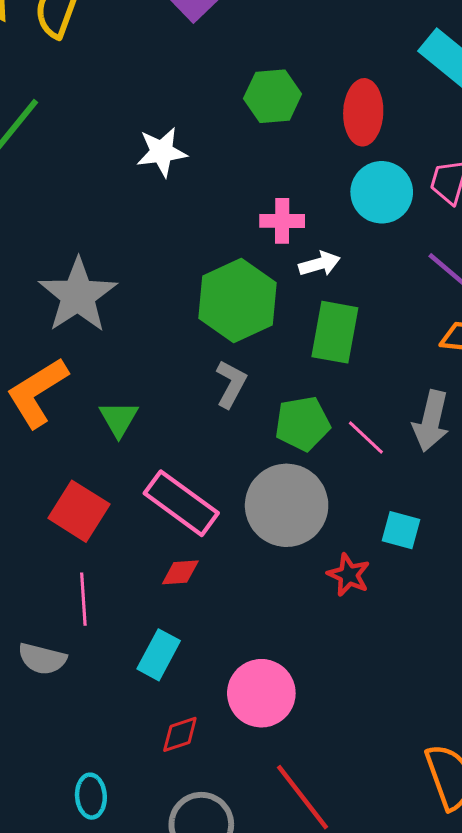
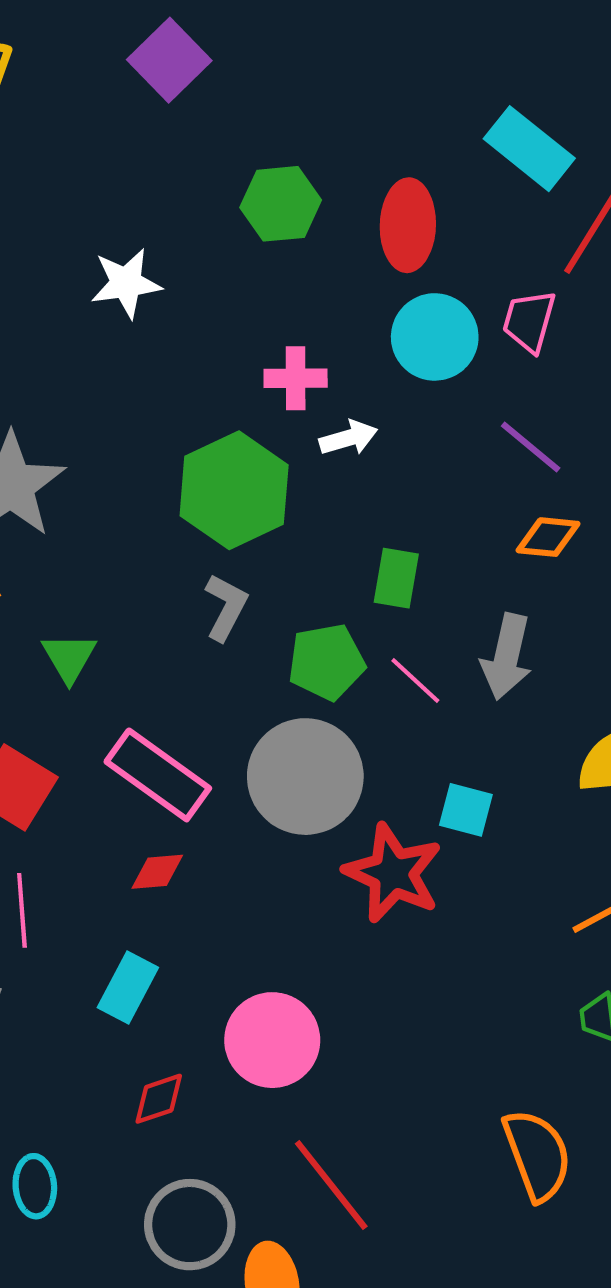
green rectangle: (335, 332) -> (396, 578), moved, size x0.7
red star: (349, 575) -> (393, 873), size x1.6

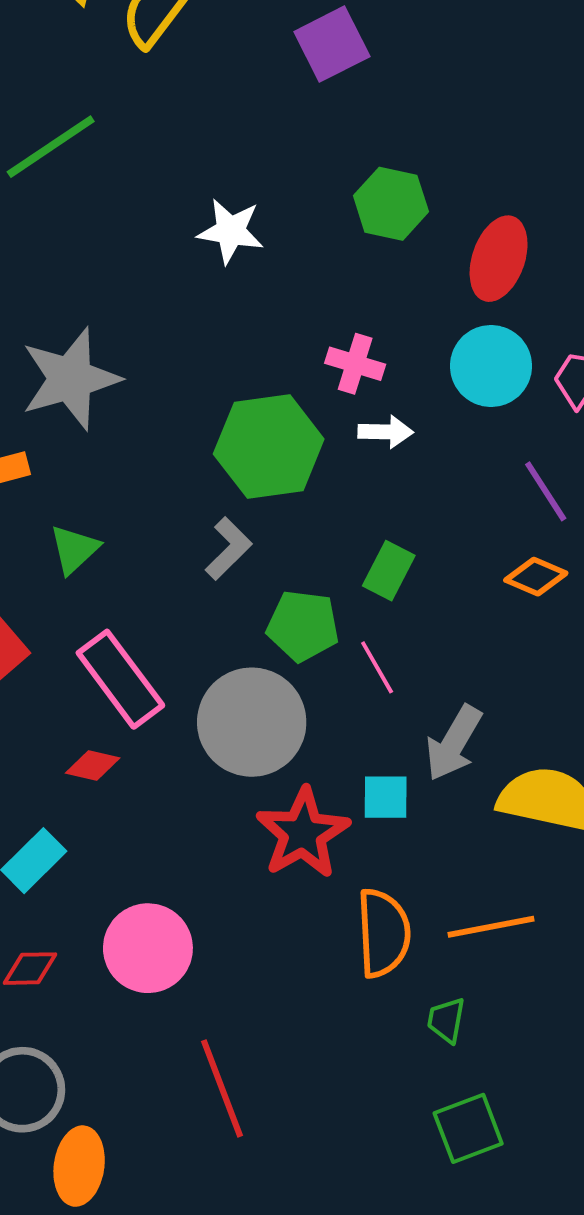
gray arrow: (507, 657) -> (454, 743), moved
cyan square: (466, 810) -> (386, 797), turned -32
orange semicircle: (537, 1155) -> (383, 933), moved
red line: (331, 1185) -> (222, 1088), moved

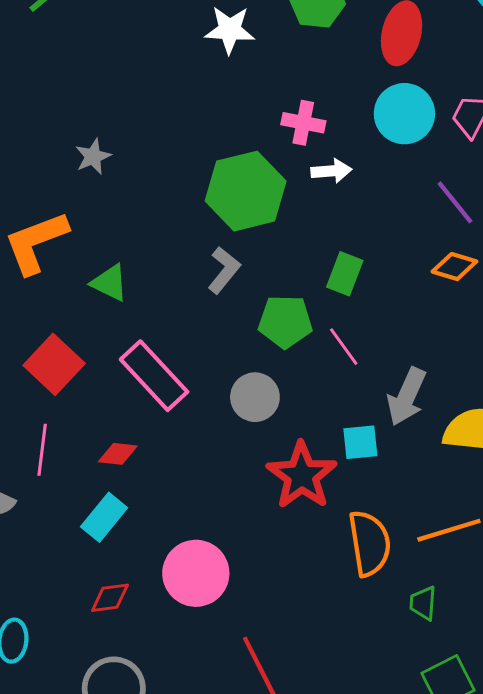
white star: (231, 231) -> (230, 30), moved
gray star: (70, 379) -> (93, 157), size x0.5
green triangle: (74, 549) -> (110, 283), turned -45
gray circle: (252, 722) -> (255, 397), size x0.6
red diamond: (93, 765) -> (118, 454), moved

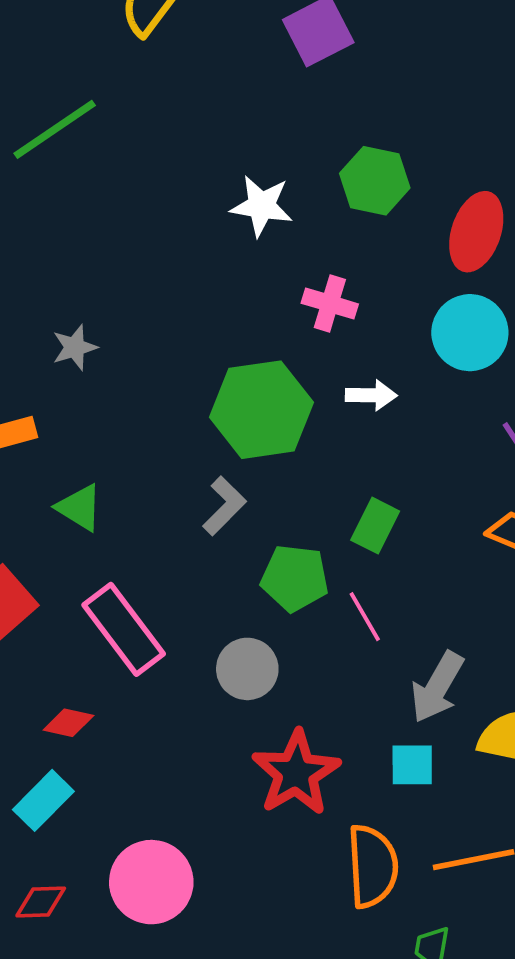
pink cross: (303, 123) -> (330, 304), moved
cyan square: (360, 442) -> (412, 765), moved

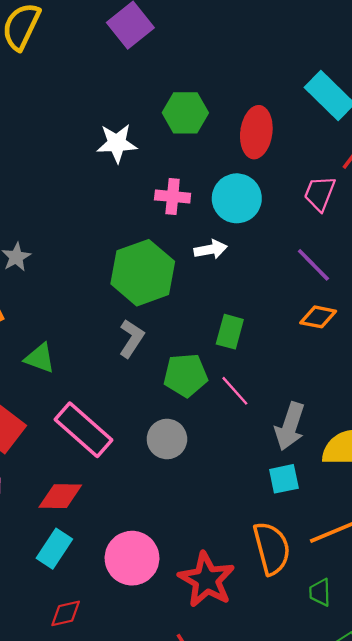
cyan circle: (470, 333) -> (237, 198), moved
red diamond: (68, 723) -> (60, 496), size x1.4
red star: (296, 773) -> (207, 580), moved
pink circle: (151, 882) -> (132, 558), moved

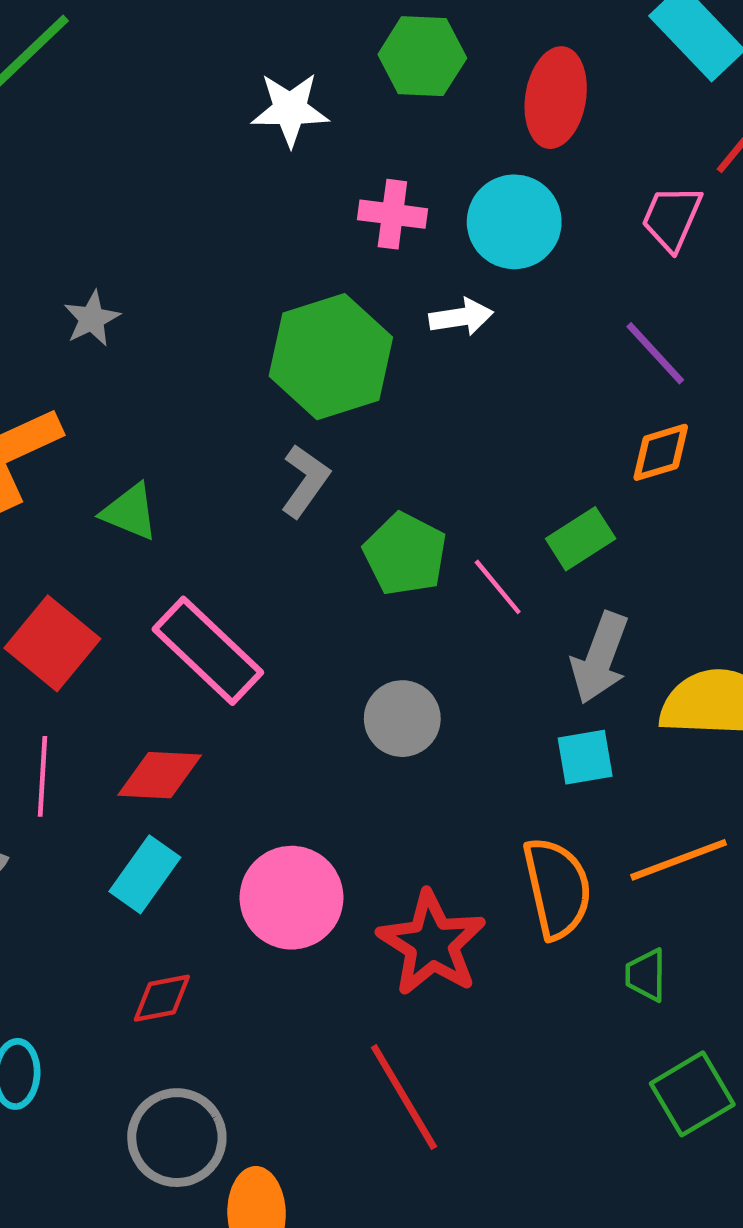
orange diamond: (318, 317) -> (661, 452), turned -30
green rectangle: (230, 332) -> (581, 539), moved, turned 40
green pentagon: (185, 375) -> (405, 554), turned 30
gray circle: (167, 439) -> (402, 719), moved

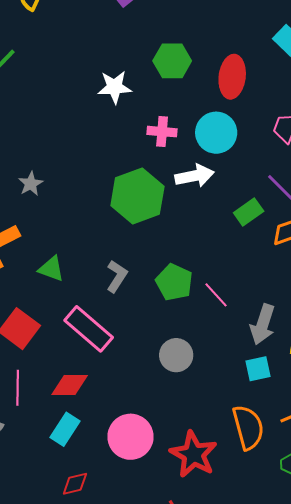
white arrow: (461, 317) -> (194, 176), size x1.4
gray L-shape: (305, 481) -> (117, 276), moved
green rectangle: (581, 539) -> (249, 212), moved

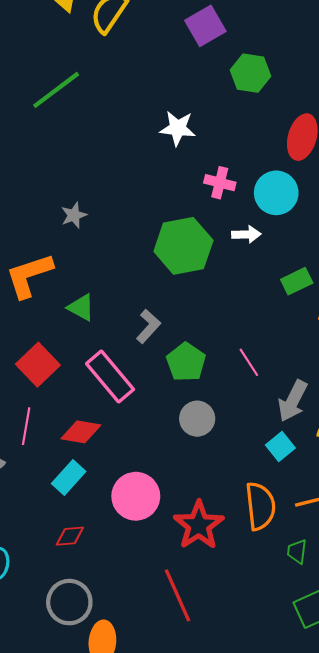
green hexagon: (172, 61) -> (250, 73), moved
white arrow: (194, 176) -> (246, 234), size x0.7
green pentagon: (174, 282) -> (186, 362), moved
cyan square: (258, 369) -> (280, 447), turned -36

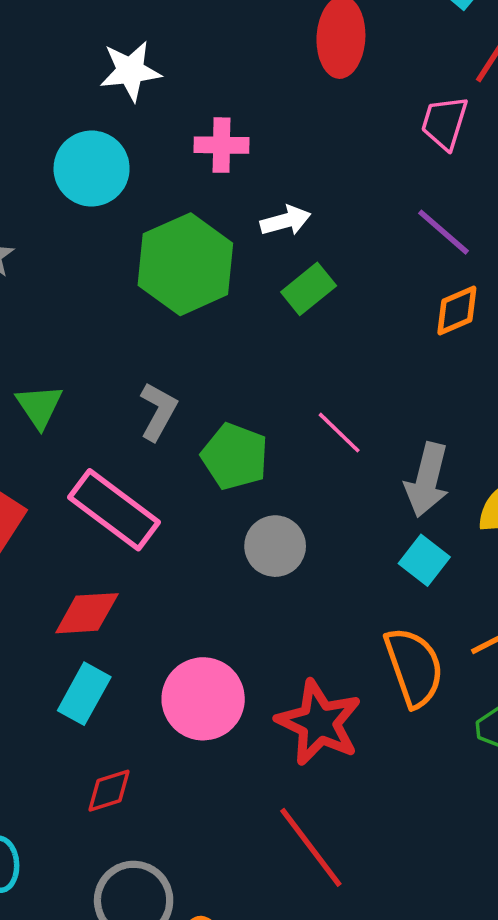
cyan circle: (276, 193) -> (92, 169), moved
green rectangle: (297, 281) -> (309, 289), moved
green triangle: (81, 307) -> (39, 406), turned 40

